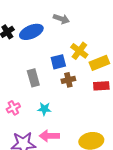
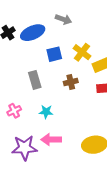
blue square: (58, 62) -> (54, 54), moved

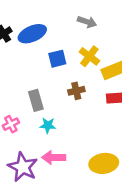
gray arrow: (63, 19) -> (87, 22), moved
gray rectangle: (35, 80) -> (36, 100), moved
purple star: (24, 148) -> (23, 167), turned 30

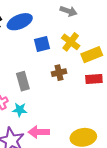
cyan star: (48, 125) -> (20, 110), moved

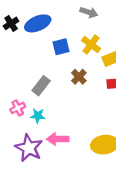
brown cross: (59, 73) -> (79, 77), turned -32
gray rectangle: (23, 81) -> (41, 86), turned 54

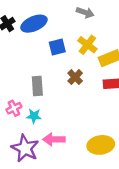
gray rectangle: (41, 86) -> (37, 86), turned -42

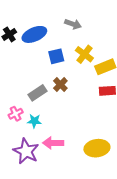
gray arrow: (85, 12) -> (73, 24), moved
brown cross: (75, 77) -> (60, 85), moved
gray rectangle: (37, 86) -> (37, 93), turned 60

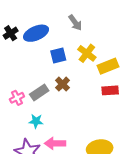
gray arrow: (73, 24) -> (75, 23), turned 35
pink cross: (16, 114) -> (17, 98), moved

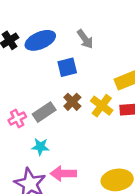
gray arrow: (75, 23) -> (85, 39), moved
yellow cross: (87, 53) -> (102, 106), moved

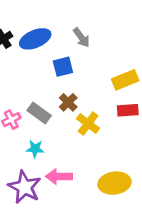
yellow cross: (102, 106) -> (88, 124), moved
gray rectangle: (44, 112) -> (39, 113), turned 70

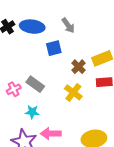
blue ellipse: (35, 39) -> (32, 27), turned 30
brown cross: (68, 102) -> (79, 67), moved

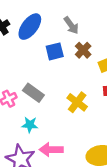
blue ellipse: (32, 27) -> (30, 27), turned -60
brown cross: (79, 67) -> (83, 50), moved

